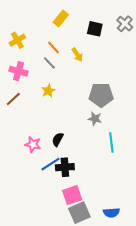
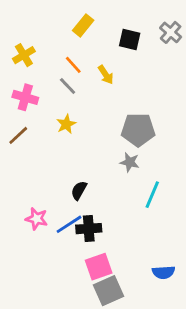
cyan line: (111, 142) -> (152, 195), turned 30
pink star: (33, 144) -> (37, 219), moved
blue semicircle: (111, 213) -> (164, 272), moved

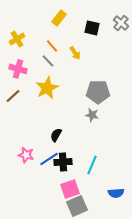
yellow star: (66, 124) -> (47, 88), size x1.6
cyan line: (152, 195) -> (92, 165), moved

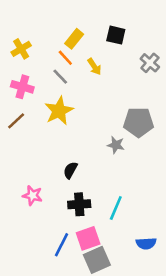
yellow rectangle: (59, 18) -> (74, 39), moved
gray cross: (121, 23) -> (150, 63), moved
gray pentagon: (98, 92) -> (139, 122), moved
blue line: (49, 159) -> (62, 245), moved, turned -30

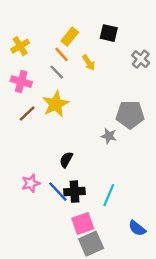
brown line: (16, 121) -> (27, 114), moved
pink star: (32, 195) -> (31, 183), turned -30
blue semicircle: (146, 243) -> (137, 228), turned 42
blue line: (62, 245) -> (58, 192), moved, turned -70

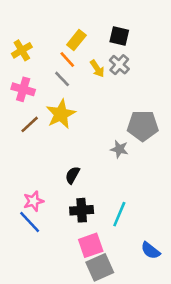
gray cross: (141, 59) -> (119, 65), moved
blue line: (58, 192) -> (30, 222), moved

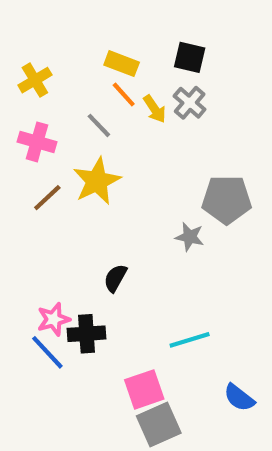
yellow rectangle: (76, 40) -> (122, 64), turned 72
orange line: (67, 59) -> (124, 95), moved
black cross: (82, 210) -> (87, 334), moved
cyan line: (119, 214) -> (190, 340), turned 50

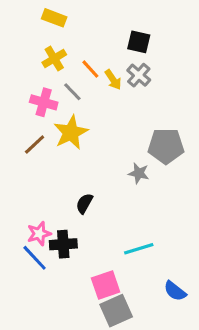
yellow rectangle: (122, 64) -> (54, 18), moved
yellow cross: (35, 80) -> (54, 59), moved
pink cross: (37, 142) -> (44, 102), moved

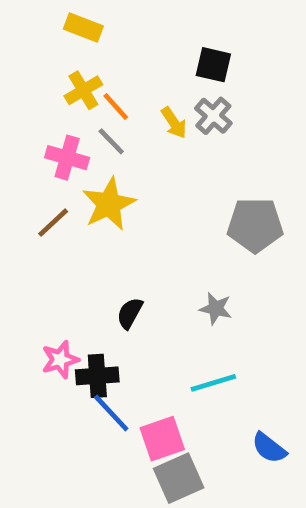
orange line: (90, 69) -> (116, 107), moved
gray star: (139, 173) -> (216, 309), moved
blue line: (35, 258) -> (111, 413), moved

